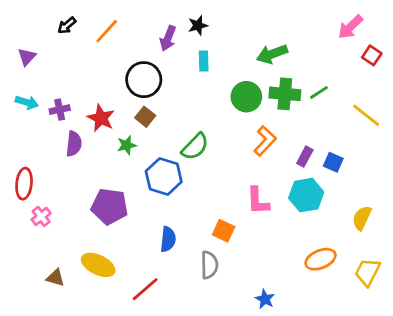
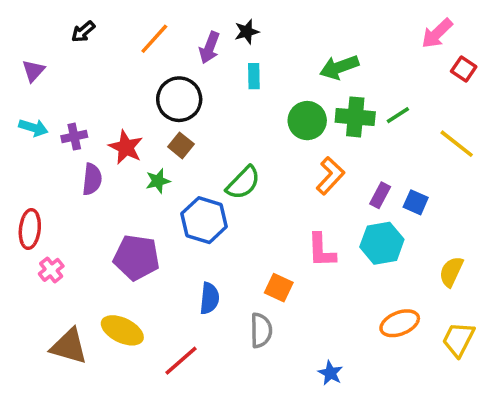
orange line: (107, 31) -> (154, 39), moved
brown triangle: (55, 278) -> (69, 346), size x1.6

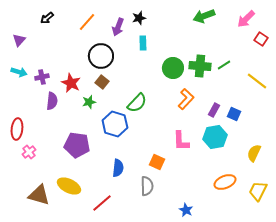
green arrow: (339, 67) -> (204, 16), moved

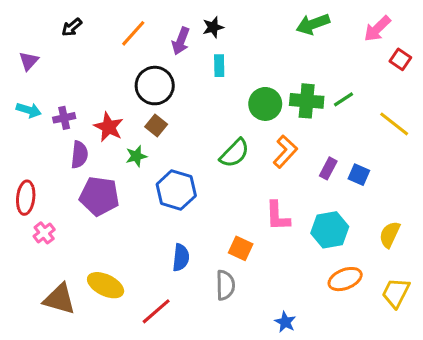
green semicircle: (137, 103) -> (235, 153), moved
cyan hexagon: (215, 137) -> (330, 230), moved
purple pentagon: (77, 145) -> (99, 196), moved

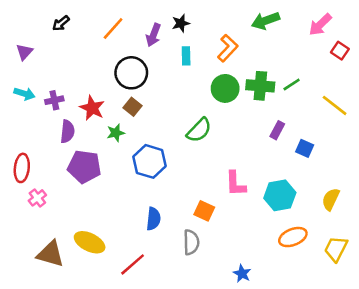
orange L-shape: (285, 152) -> (228, 48), moved
purple rectangle: (328, 168) -> (277, 130), moved

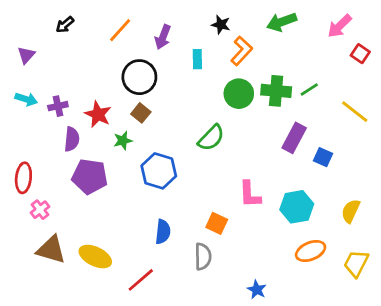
black star: (181, 23) -> (221, 25), moved, turned 30
purple rectangle: (277, 130) -> (294, 138), size x1.5
brown triangle: (50, 254) -> (51, 250), moved

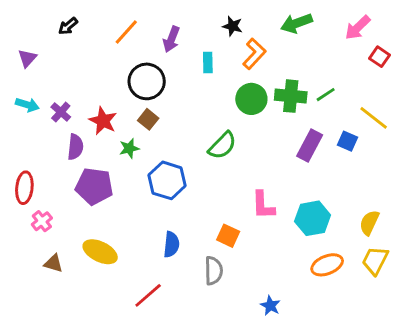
purple cross: (58, 106) -> (61, 112), turned -36
blue square: (323, 157) -> (347, 141), moved
brown triangle: (51, 250) -> (53, 263), size x0.6
yellow ellipse: (95, 257) -> (100, 252), moved
yellow trapezoid: (356, 263) -> (375, 260), moved

